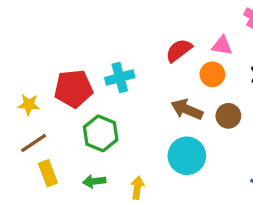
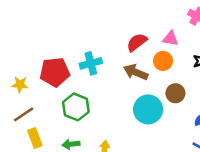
brown arrow: (187, 109) -> (136, 72), moved
cyan circle: (187, 156) -> (148, 109), moved

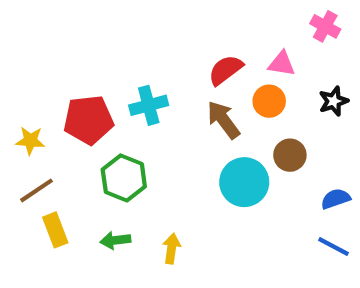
brown arrow: (136, 72) -> (223, 120), turned 30

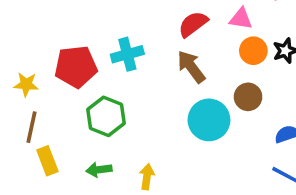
orange circle: (269, 101) -> (253, 51), moved
brown line: (37, 190) -> (31, 127), turned -44

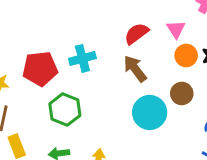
pink triangle: (241, 19) -> (176, 29), turned 48

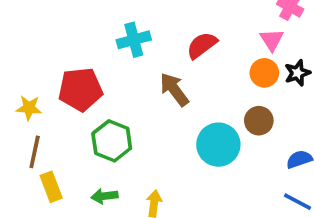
pink triangle: (176, 29) -> (272, 40), moved
cyan cross: (82, 58) -> (134, 40), moved
brown arrow: (135, 69) -> (174, 89), moved

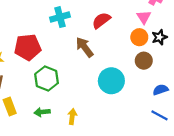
brown circle: (259, 121) -> (144, 61), moved

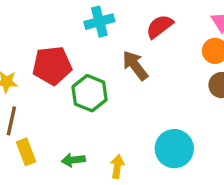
green hexagon: (47, 79) -> (90, 93), moved
cyan circle: (111, 81) -> (174, 149), moved

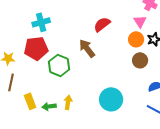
cyan cross: (99, 22) -> (41, 22), moved
yellow rectangle: (26, 152) -> (30, 101), moved
yellow arrow: (117, 167) -> (68, 102), moved

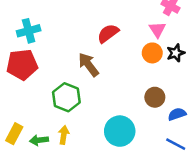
brown circle: (140, 60) -> (155, 97), moved
green hexagon: (59, 65) -> (66, 97), moved
yellow rectangle: (30, 101) -> (14, 134), turned 49

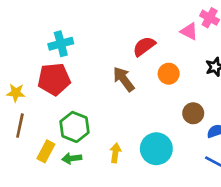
pink triangle: (157, 29) -> (189, 31), moved, turned -30
orange circle: (152, 53) -> (169, 74), moved
green hexagon: (66, 97) -> (74, 127), moved
yellow arrow: (64, 135) -> (115, 153), moved

